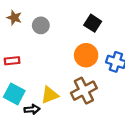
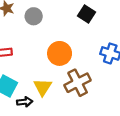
orange circle: (86, 55) -> (60, 53), moved
yellow triangle: (50, 95) -> (43, 87), turned -36

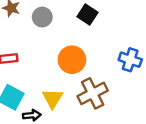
black square: (87, 14) -> (87, 14), moved

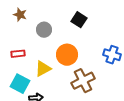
gray circle: (42, 17) -> (44, 30), moved
yellow triangle: (53, 98) -> (43, 69), moved, turned 30

